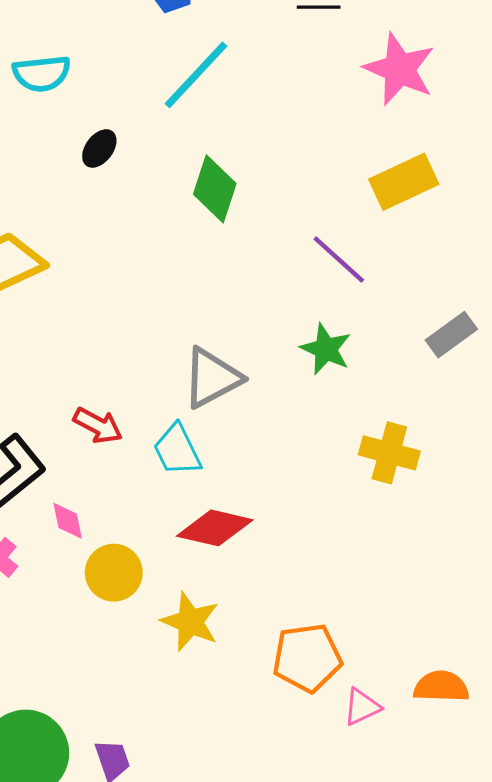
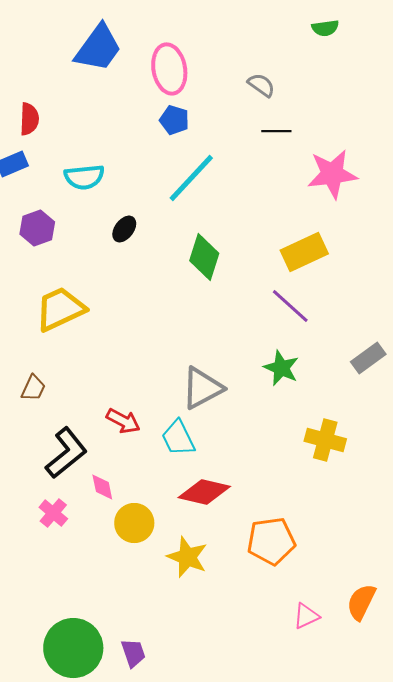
pink star: (399, 69) -> (332, 174), turned -30
yellow rectangle: (404, 182) -> (304, 252), moved
orange pentagon: (307, 658) -> (271, 541), moved
orange semicircle: (441, 687) -> (361, 602), turned -66

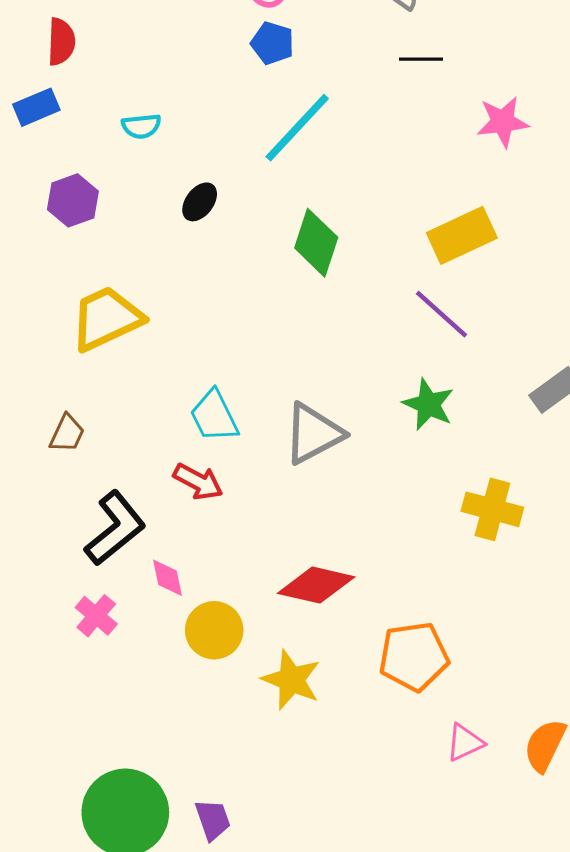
pink star: (332, 174) -> (503, 122), size x0.7
cyan semicircle: (84, 177) -> (141, 126), size x0.7
cyan trapezoid: (178, 438) -> (214, 416), moved
pink triangle: (306, 616) -> (465, 742), moved

